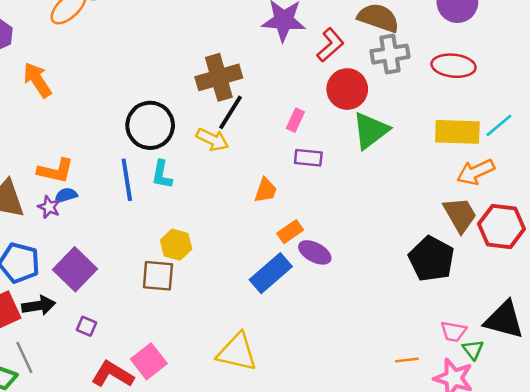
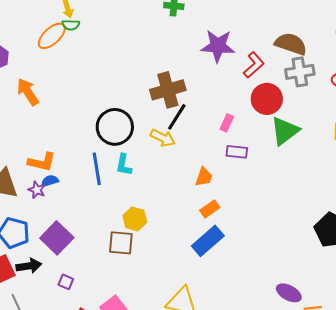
orange rectangle: (290, 232) -> (210, 209), moved
purple ellipse: (315, 252) -> (289, 293), moved

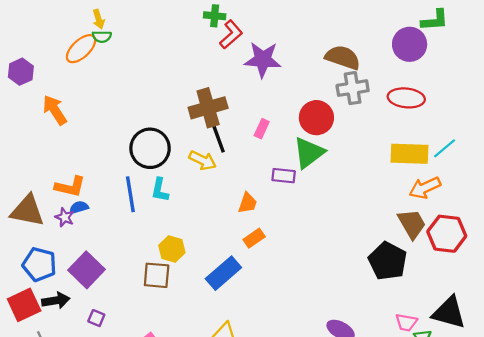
red L-shape: (254, 65) -> (231, 34), moved
black line: (177, 117) -> (218, 137), turned -52
pink rectangle: (227, 123) -> (262, 129), moved
green triangle: (285, 131) -> (309, 153), moved
blue rectangle: (208, 241) -> (223, 273), moved

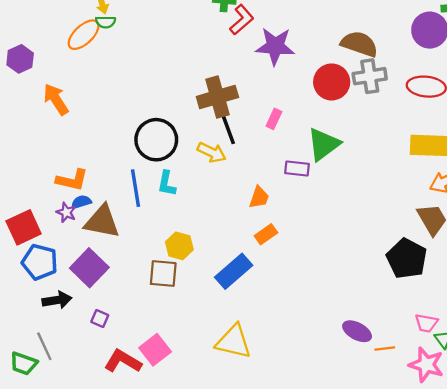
red circle: (316, 118) -> (332, 82), moved
brown triangle: (27, 211) -> (102, 222), moved
red square: (24, 305) -> (24, 227), moved

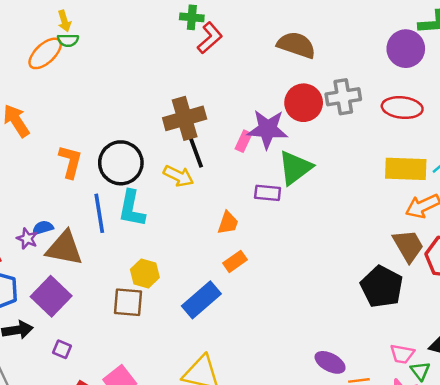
brown semicircle: (359, 44) -> (296, 45), moved
purple star: (275, 46) -> (268, 129), moved
orange L-shape: (72, 180) -> (70, 162), moved, turned -88
cyan L-shape: (167, 184) -> (132, 209), size x1.4

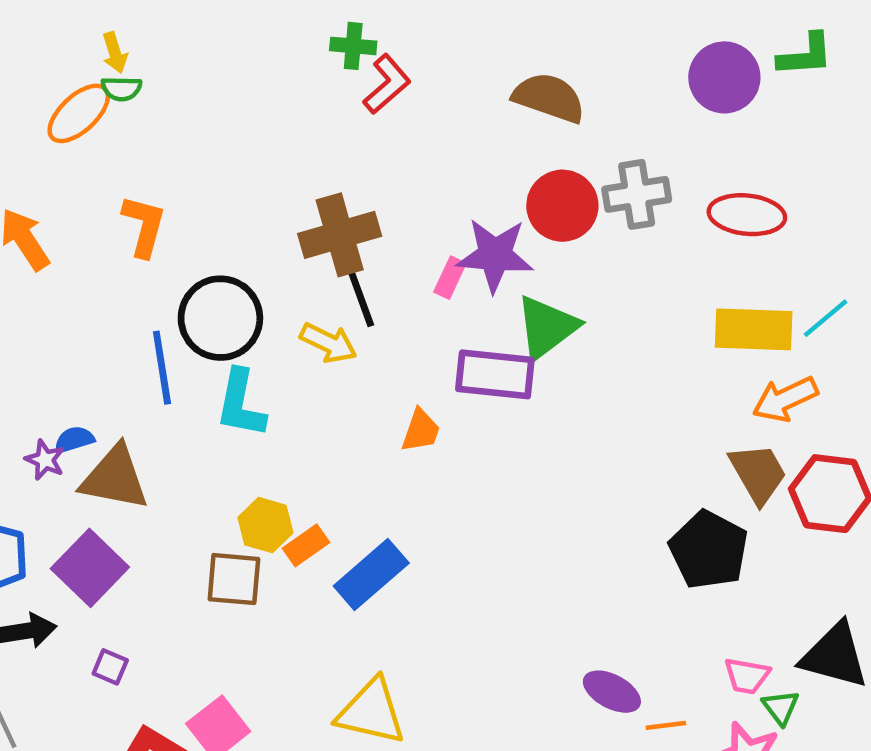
purple circle: (406, 49) -> (724, 77), moved
orange L-shape: (70, 162) -> (144, 226), moved
purple rectangle: (268, 193) -> (495, 374), size x1.6
blue line: (99, 213) -> (162, 368), moved
orange rectangle: (235, 261) -> (306, 545), moved

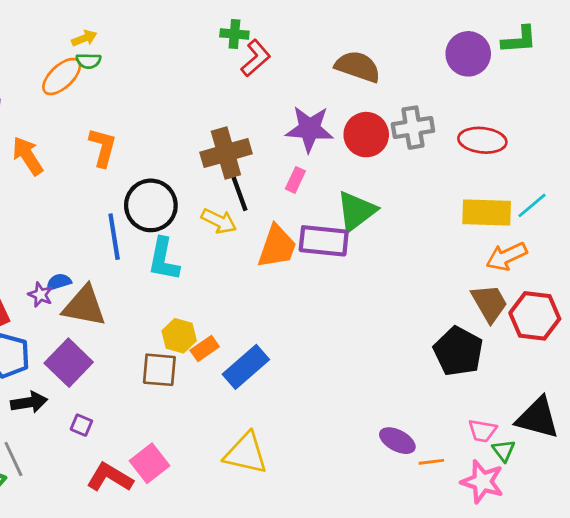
yellow arrow: (115, 53) -> (84, 38), turned -95
purple star: (495, 255) -> (310, 129), moved
orange trapezoid: (421, 431) -> (277, 247), moved, size x1.6

